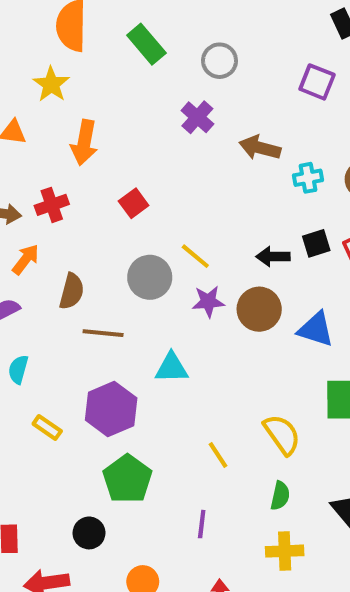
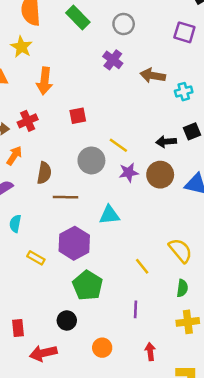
red square: (134, 203) -> (78, 116), turned 30

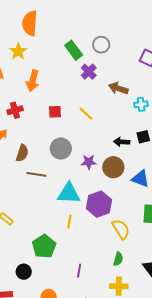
green rectangle: (78, 18) -> (74, 50), moved
yellow line: (118, 145) -> (86, 114), moved
cyan triangle: (109, 215) -> (69, 193), size x1.4
purple hexagon: (74, 243) -> (99, 204), moved
yellow line: (142, 266) -> (69, 222), moved, turned 40

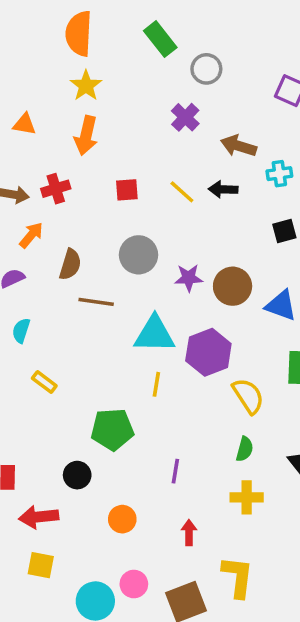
green rectangle: (74, 50) -> (160, 39), moved
yellow star: (18, 51) -> (86, 86), moved
black arrow: (122, 142) -> (223, 189), moved
green pentagon: (44, 246) -> (112, 429), turned 30

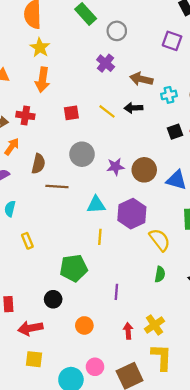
red cross: (56, 189) -> (25, 115), turned 30
cyan triangle: (154, 334) -> (96, 205), size x0.7
yellow rectangle: (44, 382) -> (27, 241), turned 35
yellow cross: (247, 497) -> (154, 325), moved, turned -30

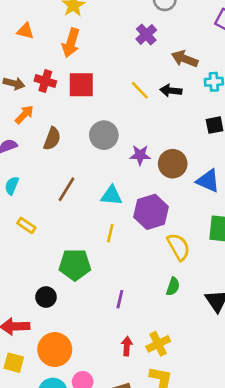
red square: (71, 113) -> (81, 85), moved, size x1.5
brown line: (57, 187) -> (67, 189), moved, turned -70
yellow rectangle: (27, 241) -> (26, 225), turned -42
orange circle: (84, 325) -> (55, 350), moved, size x1.6

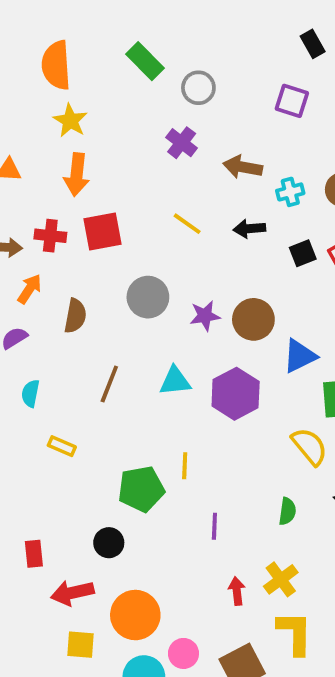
black arrow: (171, 91) -> (249, 229), moved
blue triangle: (208, 181) -> (300, 356), moved, turned -40
yellow line: (110, 233) -> (185, 466), moved
yellow semicircle: (179, 247) -> (310, 446), moved
green semicircle: (173, 287) -> (287, 511), moved

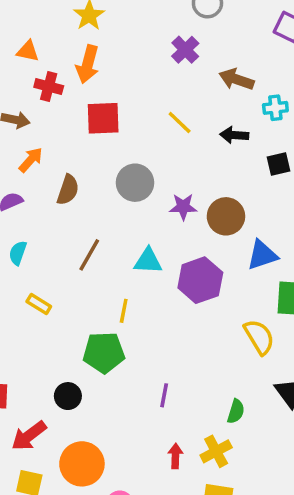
red cross: (50, 236) -> (49, 86), moved
yellow line: (185, 466) -> (124, 311), moved
green semicircle: (287, 511) -> (236, 411), moved
red arrow: (72, 593) -> (29, 436), turned -33

